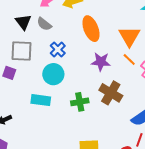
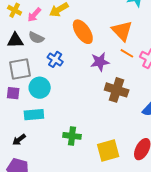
black triangle: (23, 22) -> (15, 40), turned -42
cyan circle: (53, 74) -> (40, 88), moved
cyan rectangle: (41, 100) -> (34, 115), moved
green cross: (80, 102) -> (72, 136), moved, turned 30

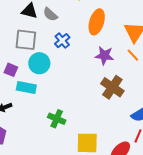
orange ellipse: (83, 32) -> (97, 22), turned 35
purple square: (13, 93) -> (11, 70), moved

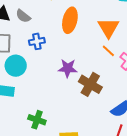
blue cross: (62, 41) -> (37, 41), turned 35
purple star: (104, 56) -> (68, 68), moved

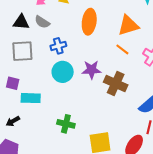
orange triangle: (108, 28) -> (128, 25), turned 50
orange line: (108, 51) -> (122, 49), moved
cyan circle: (16, 66) -> (63, 72), moved

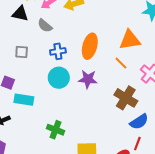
black triangle: (21, 22) -> (20, 14), moved
orange ellipse: (89, 22) -> (90, 46), moved
gray square: (22, 51) -> (22, 52), size x0.6
brown cross: (116, 84) -> (126, 98), moved

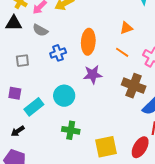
orange triangle: (130, 40) -> (126, 28), size x0.6
cyan circle: (59, 78) -> (64, 96), moved
cyan rectangle: (24, 100) -> (34, 107), turned -36

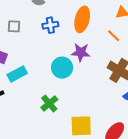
cyan circle: (64, 96) -> (62, 68), moved
green cross: (71, 130) -> (49, 103), turned 30

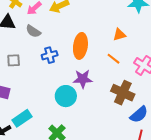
cyan rectangle: (17, 74) -> (22, 118), moved

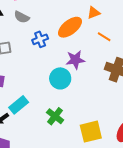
orange triangle: (119, 35) -> (94, 13), moved
orange ellipse: (80, 46) -> (70, 27), turned 50

